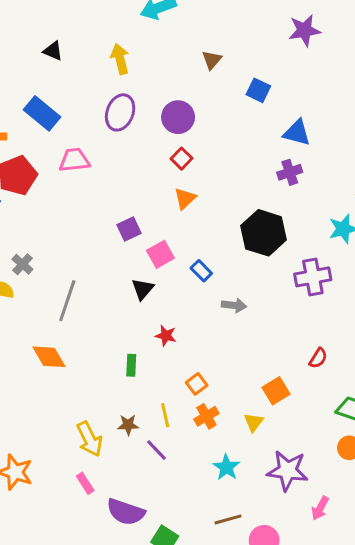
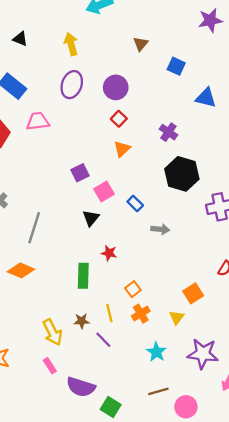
purple cross: (290, 172) -> (168, 132), moved, turned -36
orange diamond: (49, 357) -> (21, 270), turned -36
green rectangle: (131, 365) -> (83, 276), size x1.5

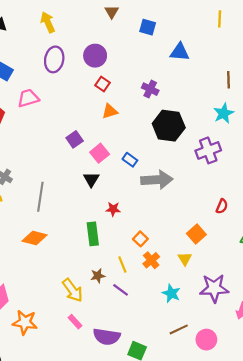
orange triangle: (122, 149) -> (110, 111), turned 35
gray arrow: (160, 229) -> (157, 180), size x1.8

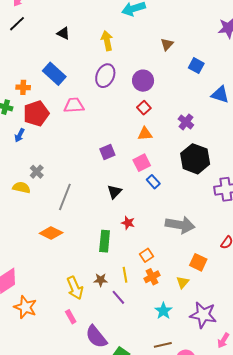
pink square: (100, 153) -> (142, 163), moved
gray arrow: (157, 180) -> (180, 225), moved
orange square: (196, 234) -> (198, 262), turned -36
purple semicircle: (107, 337) -> (96, 337), turned 30

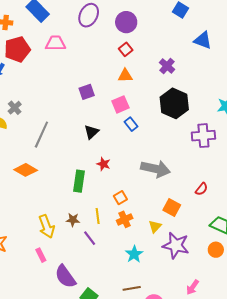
purple star: (203, 315) -> (176, 245), moved

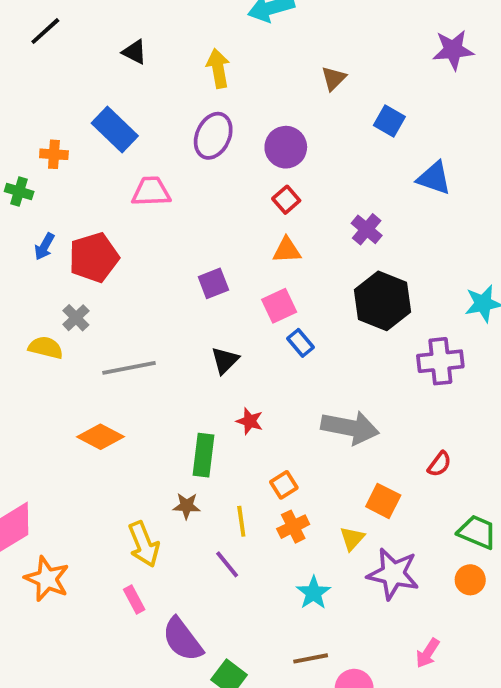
red pentagon: (17, 49) -> (94, 257), moved
gray line: (41, 135) -> (129, 368), turned 56
brown star: (73, 220) -> (187, 506), moved

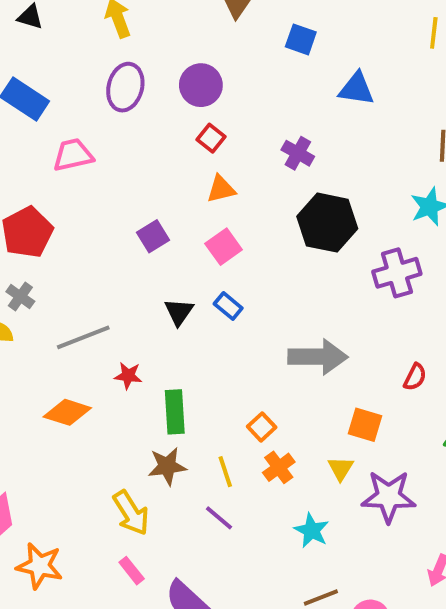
blue rectangle: (301, 343) -> (228, 306), moved
red star: (250, 421) -> (128, 376), moved
brown star: (187, 506) -> (167, 466), size x1.4

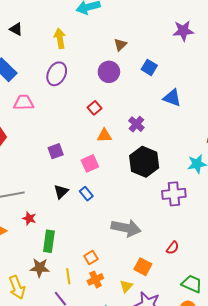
purple circle: (201, 85) -> (109, 72), moved
orange triangle: (221, 189) -> (104, 136), moved

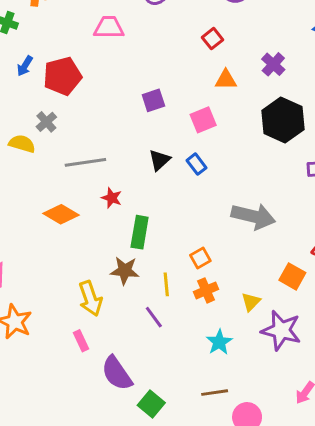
orange square: (143, 267) -> (292, 276), moved

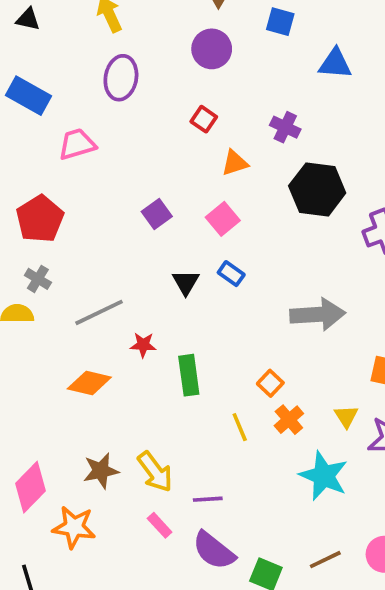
brown star: (125, 271) -> (101, 471), moved
purple line: (154, 317) -> (208, 499), moved, turned -40
cyan star: (219, 342) -> (324, 476), size x1.5
brown line: (215, 393) -> (325, 560), moved

